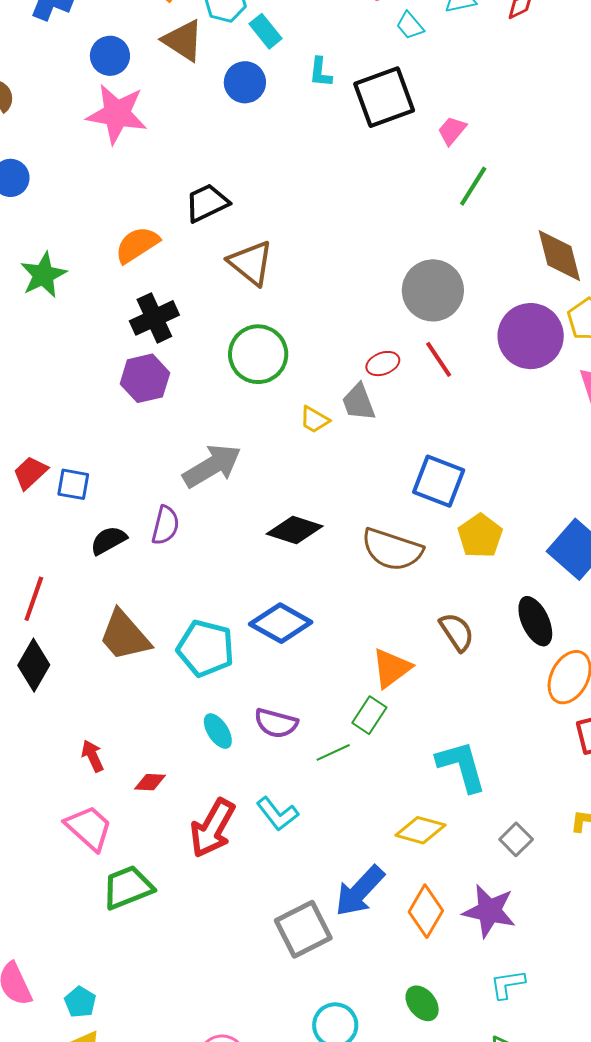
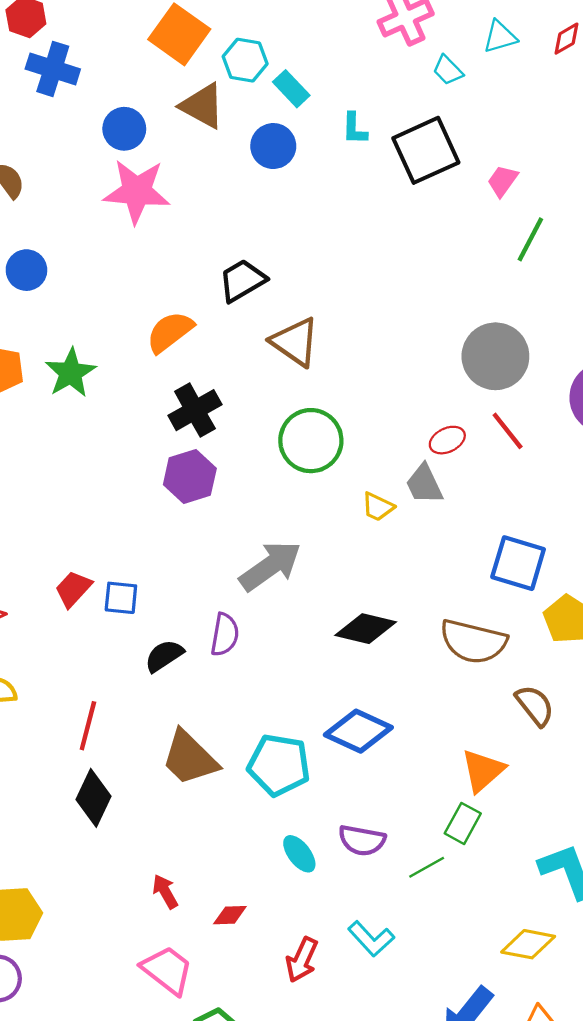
brown semicircle: (457, 632) -> (535, 705), moved
red arrow: (213, 828) -> (302, 960), size x0.7

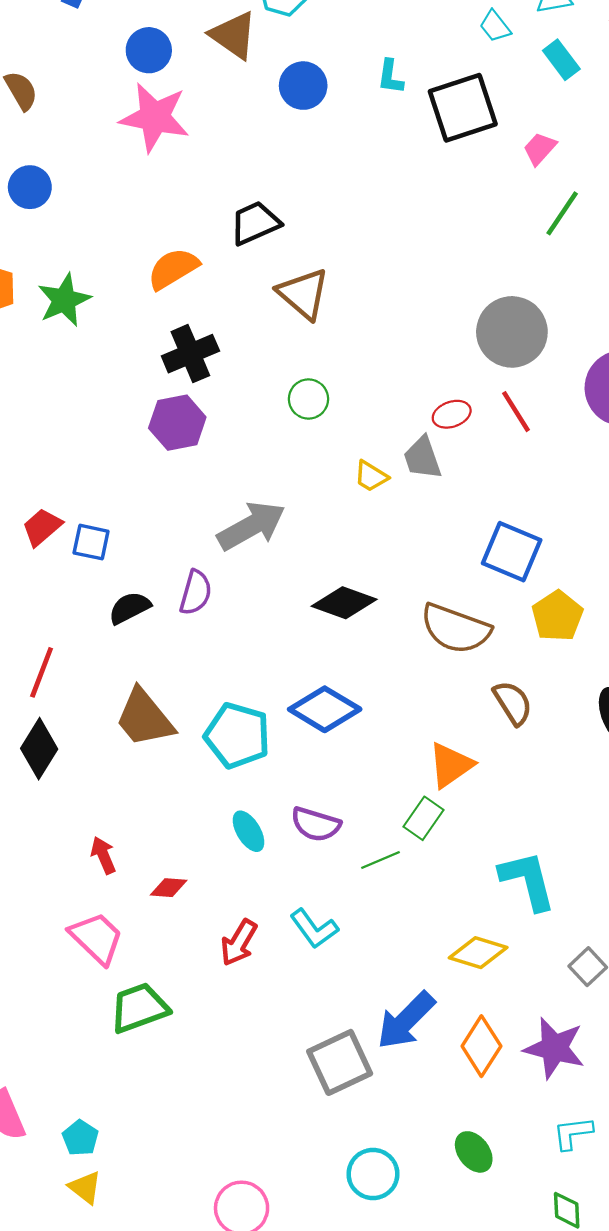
cyan rectangle: (291, 89) -> (561, 60), moved
green circle: (311, 441) -> (308, 399), size x0.6

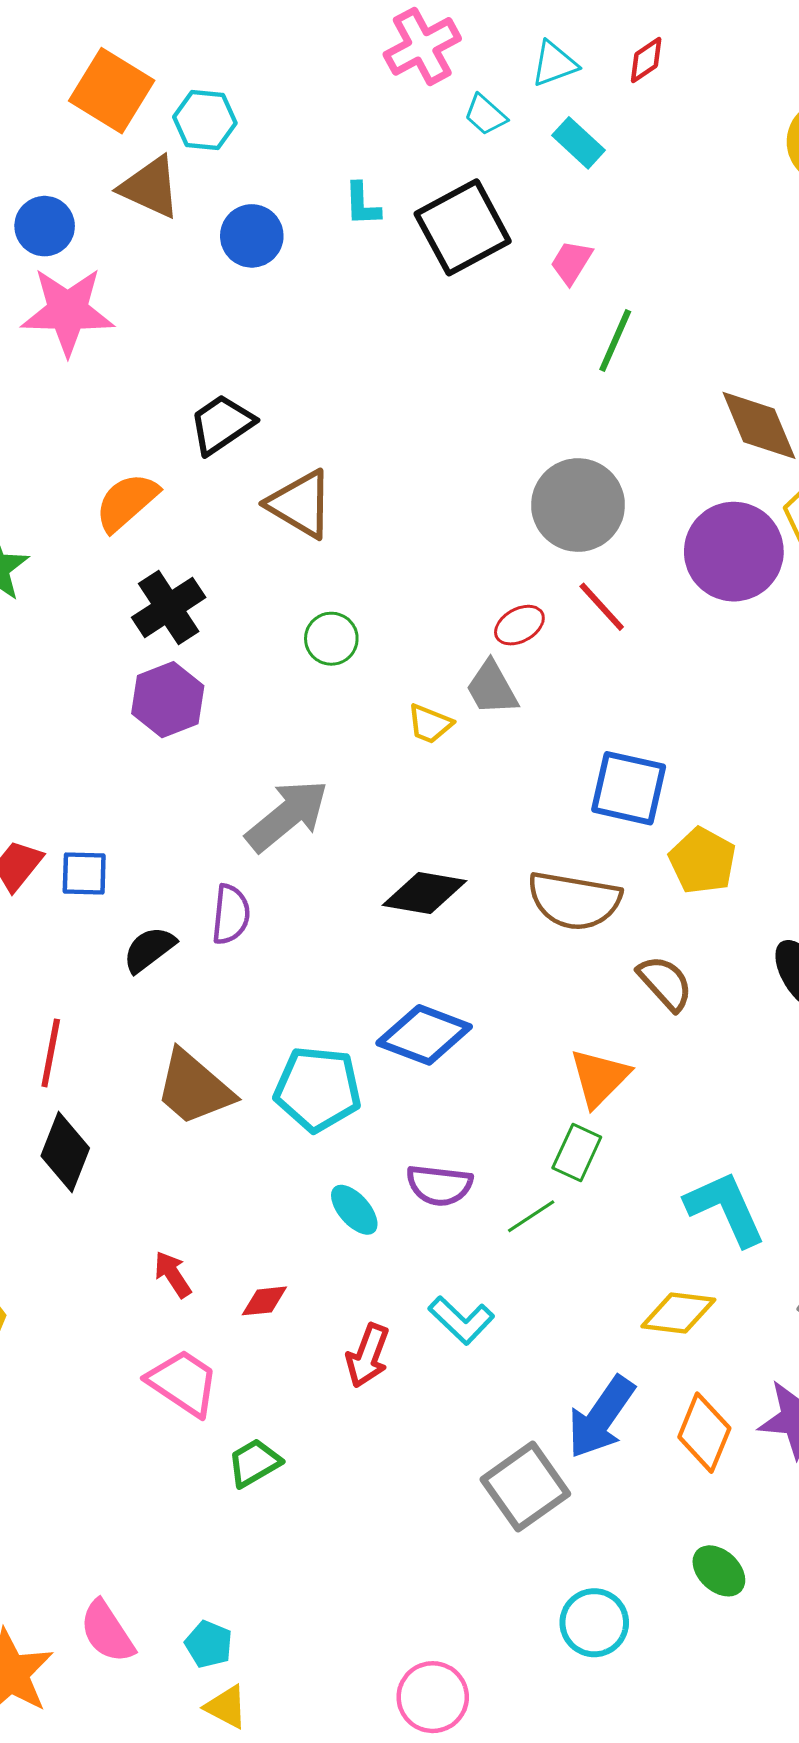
green trapezoid: (139, 1008) -> (254, 1463), size x0.7

